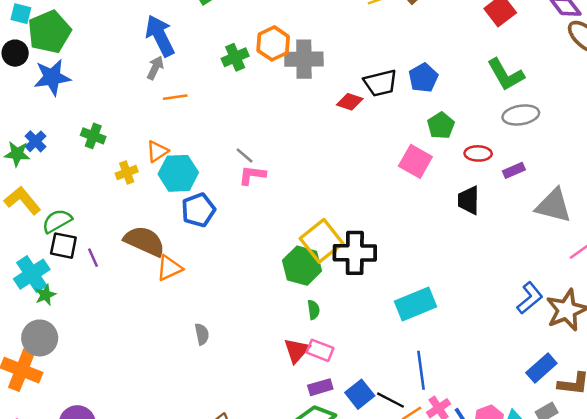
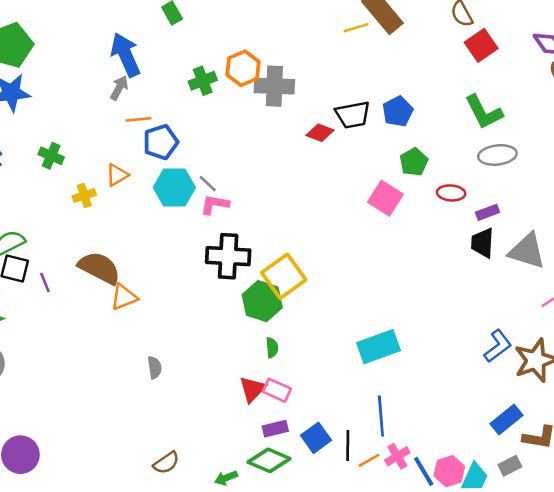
cyan hexagon: (178, 173) -> (174, 187), moved
black trapezoid: (469, 200) -> (482, 243), moved
blue pentagon: (198, 210) -> (161, 142), moved
black cross: (355, 253) -> (228, 256), moved
black line: (391, 400) -> (348, 445), turned 60

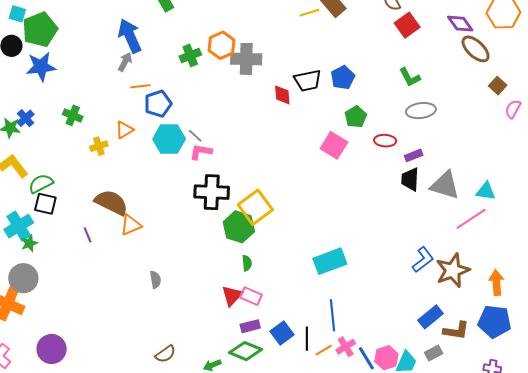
green L-shape: (484, 112) -> (410, 77), size x0.7
red diamond: (320, 133) -> (282, 95), turned 65
purple line: (45, 282) -> (88, 235), moved

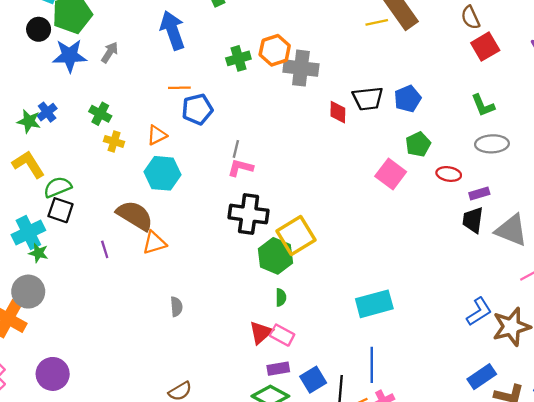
gray arrow: (125, 62) -> (110, 52), moved
gray line: (195, 136) -> (236, 149), turned 56
cyan hexagon: (169, 139) -> (163, 173), moved
yellow cross: (99, 146) -> (114, 141), moved, turned 30
green star: (29, 243) -> (38, 253), turned 30

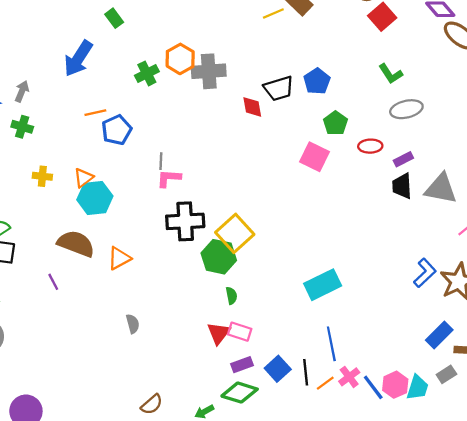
blue arrow: (173, 30) -> (78, 58), turned -117
green cross: (100, 114) -> (22, 127), moved
orange triangle: (157, 135) -> (83, 178), moved
orange triangle: (154, 243) -> (119, 258), moved

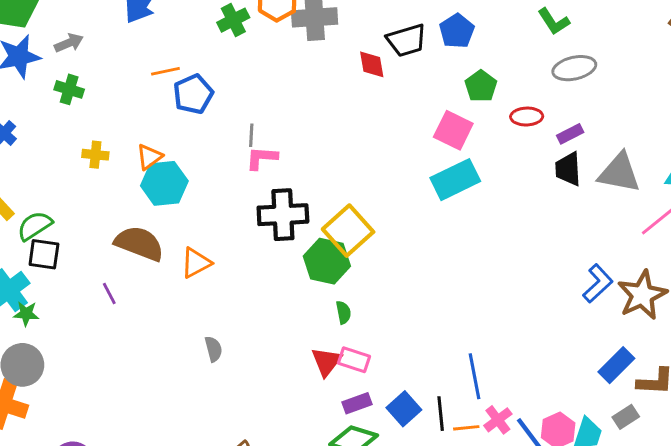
gray arrow: (22, 91) -> (69, 43), turned 45
cyan rectangle: (323, 285) -> (455, 180), moved
orange line: (325, 383) -> (466, 428), turned 30

